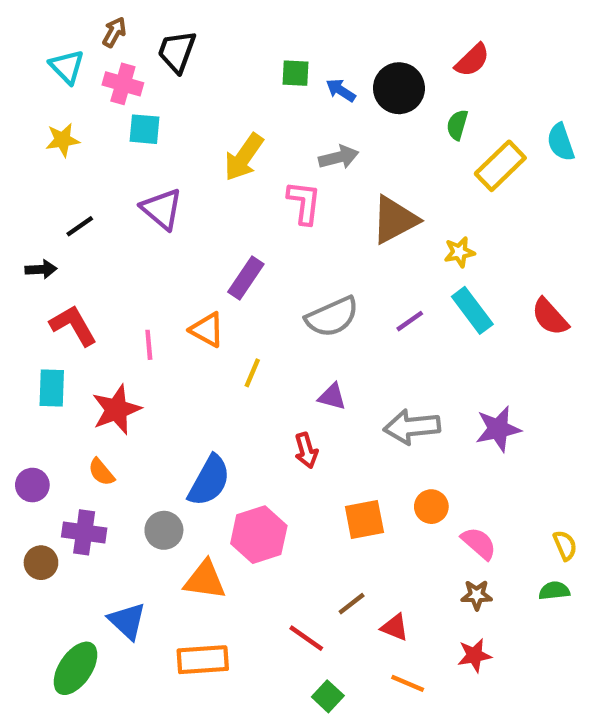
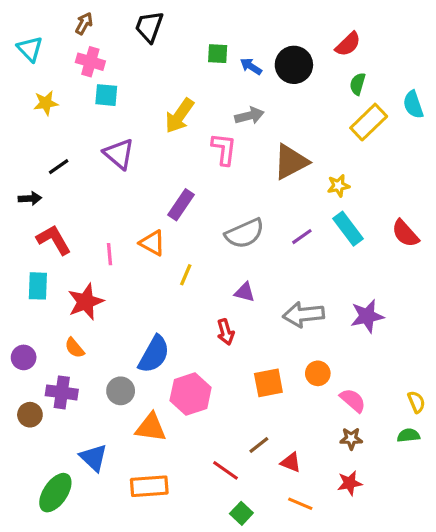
black trapezoid: (177, 52) -> (149, 27), moved
cyan triangle: (67, 67) -> (30, 49), moved
green semicircle: (457, 125) -> (358, 84), moved

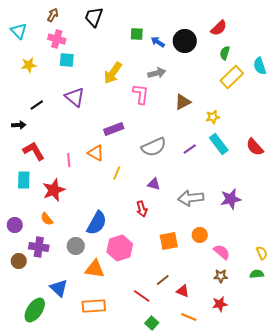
brown triangle: (291, 162) -> (183, 102), size x0.7
purple rectangle: (181, 205) -> (114, 129), turned 36

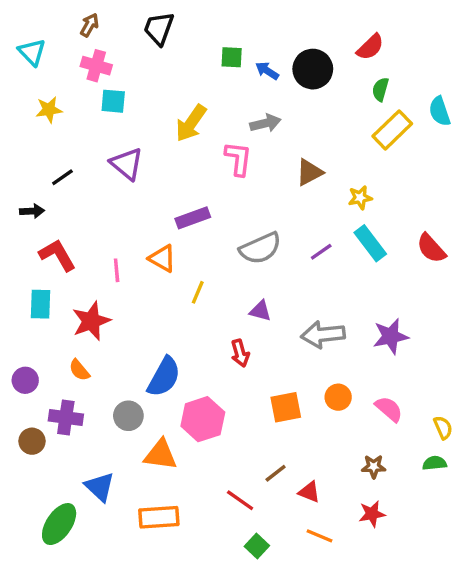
pink semicircle: (222, 252) -> (389, 409), moved

